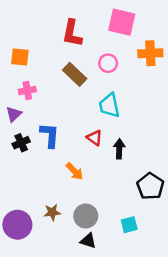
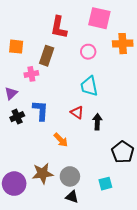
brown rectangle: (75, 74) -> (47, 56), moved, turned 66
pink cross: (27, 91) -> (31, 74), moved
brown star: (52, 212) -> (43, 173), size x1.5

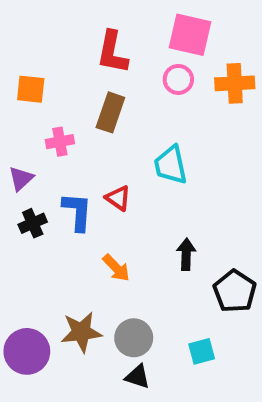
pink circle: (88, 52) -> (178, 79), moved
brown rectangle: (47, 56) -> (110, 112), moved
red triangle: (77, 113) -> (118, 198), moved
black arrow: (97, 122) -> (186, 254), moved

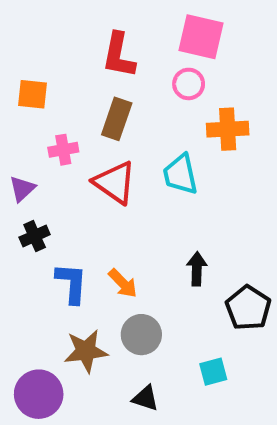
orange cross: (235, 83) -> (228, 129), moved
red triangle: (118, 198) -> (115, 183), moved, size x1.6
blue L-shape: (77, 212) -> (72, 283), moved
gray circle: (134, 338) -> (141, 335), moved
purple circle: (27, 351) -> (39, 394), moved

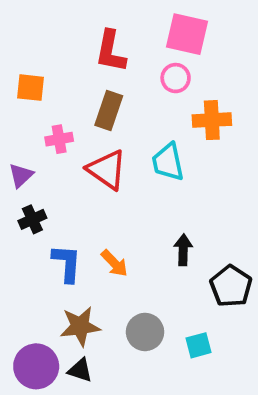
gray circle: (141, 335) -> (145, 332), moved
black triangle: (145, 398) -> (80, 370), moved

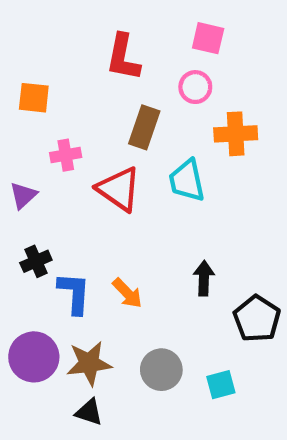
pink square: (187, 34) -> (208, 38), size x0.7
brown rectangle: (109, 110) -> (144, 127), moved
black cross: (32, 219) -> (36, 261), moved
purple circle: (36, 366) -> (34, 357), moved

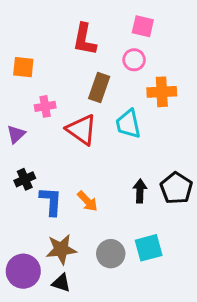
black pentagon: (257, 319) -> (176, 188), moved
purple circle: (34, 357) -> (23, 271), moved
cyan square: (221, 385) -> (149, 248), moved, size x1.4

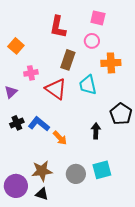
orange square: (23, 67) -> (16, 46), turned 35
black pentagon: (176, 188) -> (121, 114), moved
blue L-shape: (51, 201) -> (39, 124), moved, turned -55

